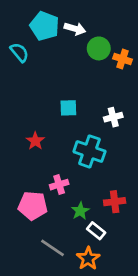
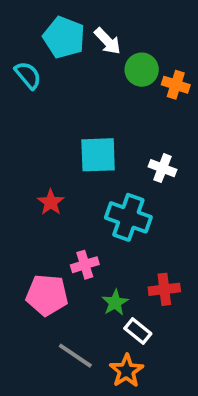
white arrow: (75, 29) -> (108, 41), turned 30
cyan square: (68, 108) -> (98, 155), size x1.5
white cross: (113, 117) -> (162, 168), turned 36

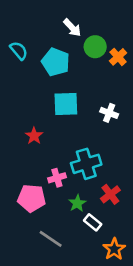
cyan pentagon: (64, 37) -> (56, 62), moved
orange cross: (176, 85) -> (118, 57), turned 30
cyan cross: (128, 217) -> (86, 164), moved, turned -36
red cross: (164, 289) -> (110, 194), turned -30
orange star: (126, 371) -> (114, 249), moved

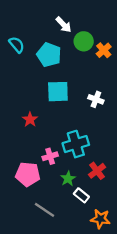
orange star: (114, 249) -> (100, 219), turned -30

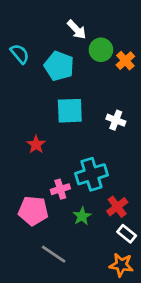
white rectangle: (81, 195) -> (127, 234), moved

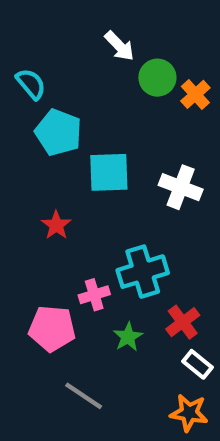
cyan pentagon: (59, 66) -> (58, 132), moved
white cross: (116, 120) -> (181, 187), size x1.4

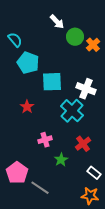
cyan cross: (143, 272) -> (72, 111), moved, turned -30
red cross: (183, 322) -> (83, 144), moved
pink pentagon: (52, 328) -> (17, 173), moved, turned 30

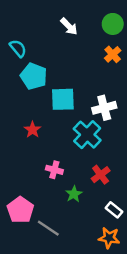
green circle: (75, 37) -> (113, 24), moved
white cross: (86, 89) -> (104, 108), turned -36
pink cross: (45, 140) -> (54, 170), turned 32

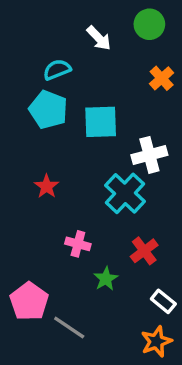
green circle: (113, 24) -> (149, 24), moved
cyan semicircle: (18, 48) -> (57, 70), moved, turned -72
cyan square: (63, 99) -> (101, 122), moved
orange star: (109, 238) -> (156, 341), turned -30

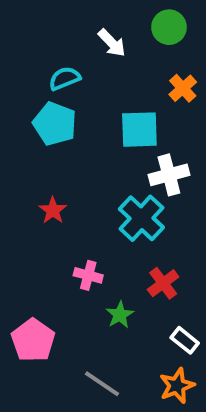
cyan square: (101, 122) -> (139, 130), moved
gray line: (69, 328) -> (102, 384), moved

